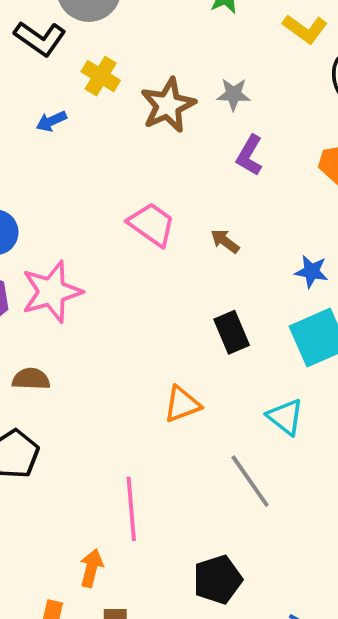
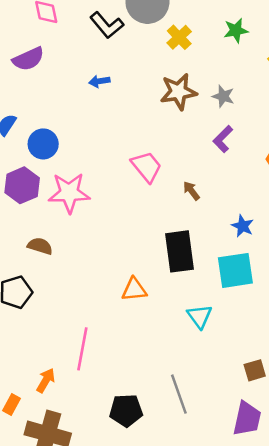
yellow cross: (101, 76) -> (179, 37), moved
black rectangle: (232, 332) -> (179, 251), size x1.5
gray line: (250, 481) -> (179, 394), moved

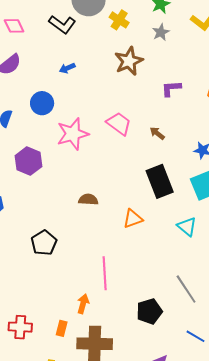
gray star: (223, 96) -> (161, 32), moved, turned -30
purple L-shape: (223, 139) -> (171, 88), turned 55
blue circle: (43, 144) -> (42, 103), moved
pink star: (69, 193) -> (73, 134), moved
brown semicircle: (40, 246) -> (88, 200), moved

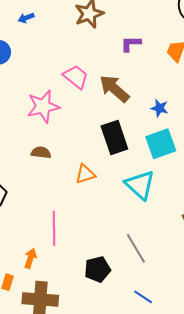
brown arrow: (157, 133) -> (114, 89), size x2.0
pink star: (73, 134) -> (43, 106), moved
cyan triangle: (187, 227) -> (140, 185), size x1.5

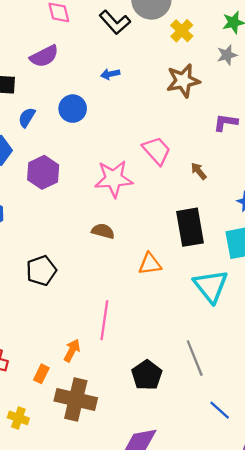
brown arrow: (114, 89) -> (199, 171), size x0.5
black pentagon: (97, 269) -> (147, 375), turned -30
blue line: (143, 297) -> (220, 410), moved

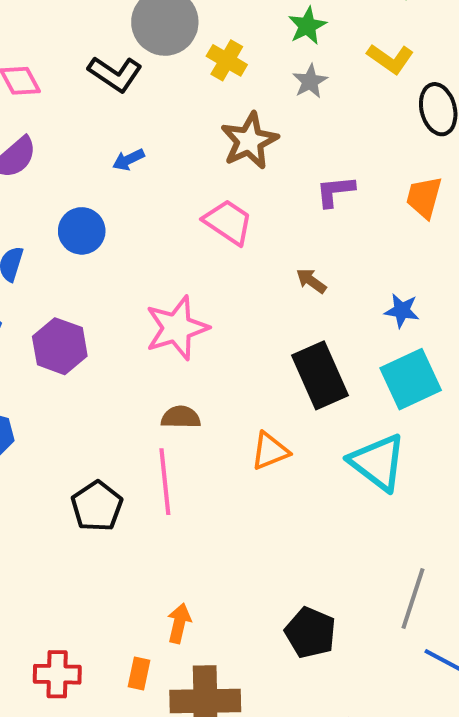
pink trapezoid: (157, 151) -> (228, 222), moved
pink line: (104, 320) -> (165, 482), moved
gray line: (195, 358) -> (413, 599), moved, turned 54

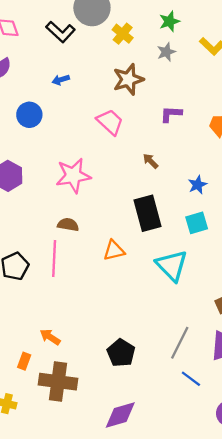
blue star: (402, 311) -> (197, 185), turned 30
cyan square: (411, 379) -> (197, 223), size x0.7
orange arrow: (179, 623) -> (50, 337), turned -78

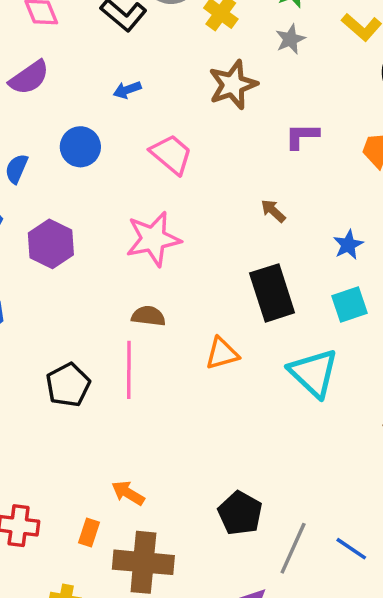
pink trapezoid: (110, 122) -> (171, 154), moved
gray line: (180, 343) -> (293, 548), moved

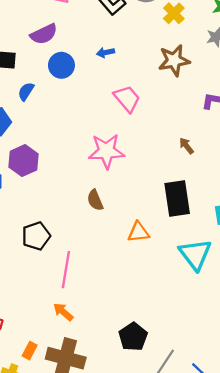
blue circle: (80, 147) -> (61, 65), moved
purple hexagon: (51, 244) -> (24, 161), moved
brown semicircle: (148, 316) -> (95, 200), turned -130
pink line: (129, 370) -> (66, 270), moved
orange rectangle: (89, 533) -> (30, 351), moved

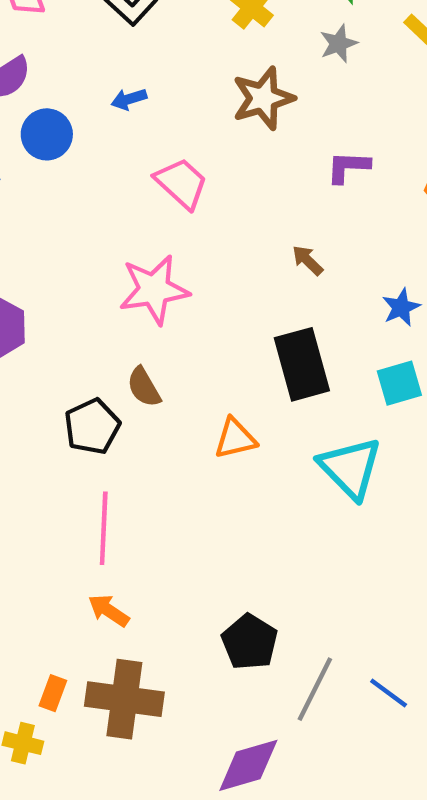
black pentagon: (36, 236) -> (92, 426), moved

